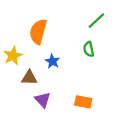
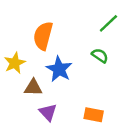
green semicircle: (89, 49) -> (100, 56), turned 136
blue star: (52, 61) -> (59, 69), size x1.5

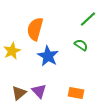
brown triangle: (33, 88) -> (19, 93), moved, turned -42

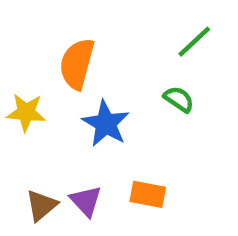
yellow star: (12, 51) -> (26, 112), turned 30
orange rectangle: (76, 93) -> (148, 194), moved

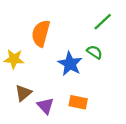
blue star: (106, 124) -> (70, 64), moved
brown triangle: (42, 205) -> (23, 93), moved

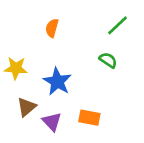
orange semicircle: (41, 33) -> (52, 28), moved, size x0.6
blue star: (70, 64) -> (57, 82), moved

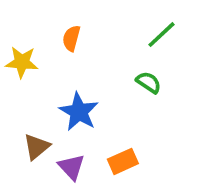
yellow star: (16, 68) -> (22, 62), moved
orange rectangle: (89, 118) -> (123, 161), turned -35

